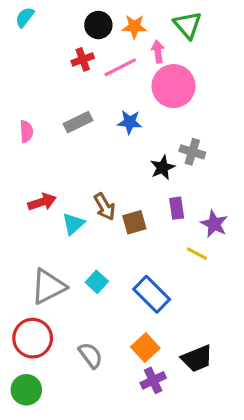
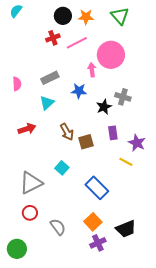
pink arrow: (158, 52) -> (92, 70), moved
blue star: (130, 122) -> (79, 91), moved
cyan triangle: (73, 224) -> (47, 103), moved
cyan square: (97, 282) -> (62, 168), moved
red circle: (33, 338) -> (30, 213), moved, size x0.6

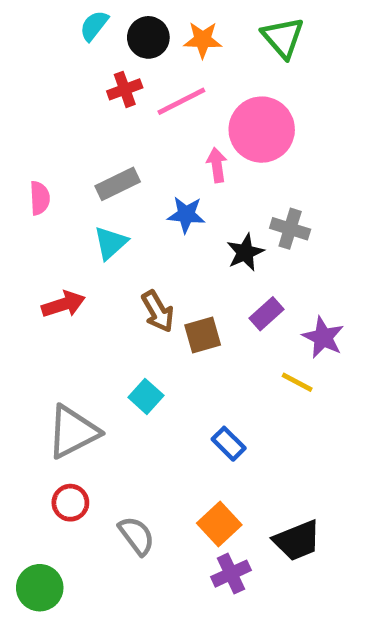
cyan semicircle: (16, 11) -> (94, 26), moved
purple rectangle: (113, 133) -> (266, 314), turned 56
blue rectangle: (97, 188) -> (229, 444), size x0.6

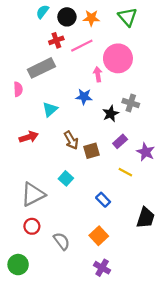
gray rectangle: (118, 184) -> (41, 68), moved, size x1.4
yellow line: (297, 382) -> (125, 172), moved
black trapezoid: (297, 540) -> (146, 218), moved, turned -50
purple cross: (231, 574) -> (102, 268), moved, turned -35

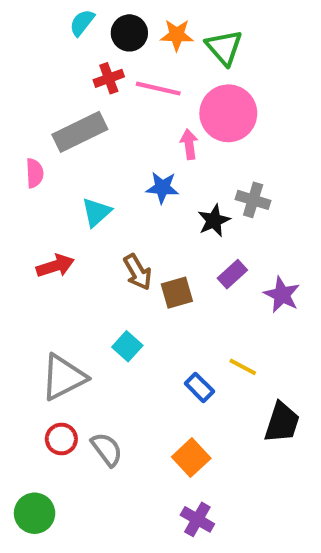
green triangle: (128, 17) -> (224, 47), moved
pink line: (82, 46) -> (158, 89), turned 40
yellow line: (125, 172) -> (243, 367), moved
gray semicircle: (62, 241) -> (107, 449), moved

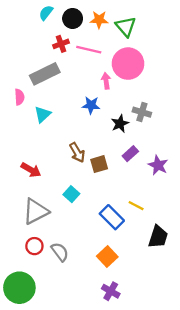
cyan triangle: (96, 212) -> (43, 114), moved
red arrow: (55, 266) -> (31, 170), moved, turned 48
blue rectangle: (199, 387) -> (112, 217), size x1.5
green circle: (35, 513) -> (19, 288), size x1.4

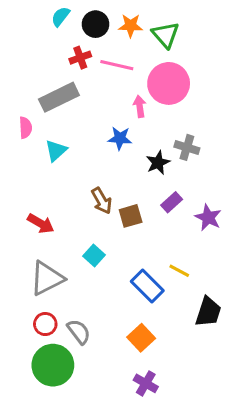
green circle: (19, 288) -> (53, 365), moved

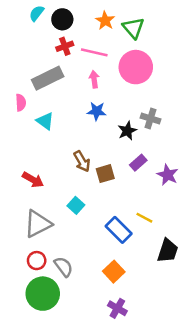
cyan semicircle: (60, 16) -> (37, 13), moved
black circle: (96, 24) -> (62, 19), moved
orange star: (131, 26) -> (105, 21), turned 30
pink arrow: (140, 106) -> (94, 79), moved
cyan triangle: (56, 150) -> (45, 121), turned -42

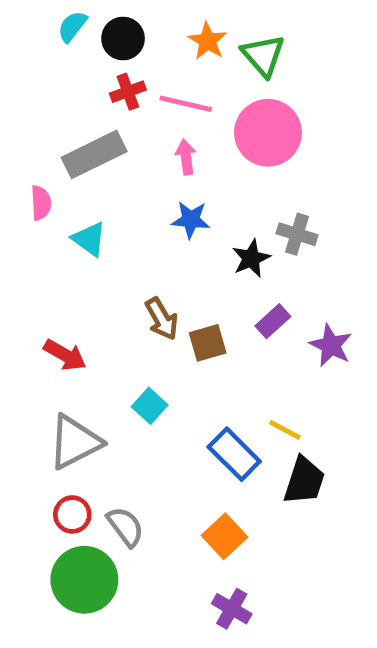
black trapezoid: (168, 251) -> (304, 481), moved

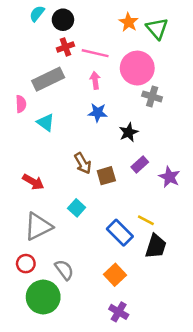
orange star: (208, 41) -> (129, 22), moved
green triangle: (263, 55) -> (157, 28), moved
gray cross: (297, 234) -> (152, 96), moved
red circle: (72, 514) -> (26, 264), moved

